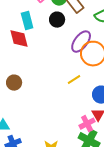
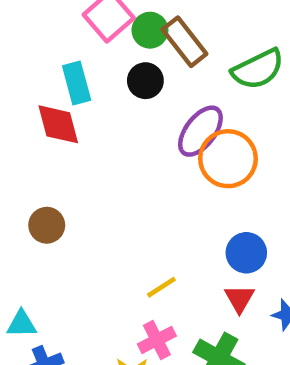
yellow line: (74, 80) -> (161, 287), moved
pink cross: (87, 124) -> (157, 340), moved

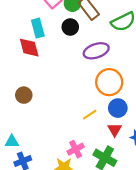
purple ellipse: (200, 131) -> (96, 51), turned 35
orange circle: (228, 159) -> (109, 82), moved
yellow line: (161, 287) -> (90, 115), moved

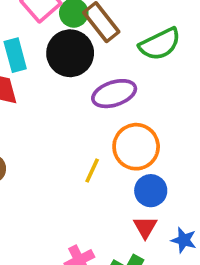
black circle: (70, 27) -> (70, 53), size x1.6
yellow line: (90, 115) -> (92, 170), moved, turned -32

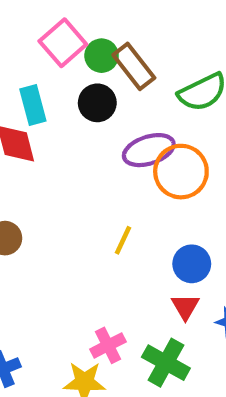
black circle: (70, 53) -> (97, 103), size x0.7
orange circle: (136, 147) -> (181, 172), moved

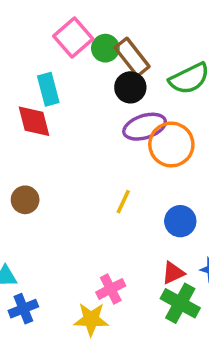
black circle: (97, 103) -> (130, 87), moved
red triangle: (185, 307) -> (173, 273), moved, turned 35
green cross: (166, 363) -> (180, 303), moved

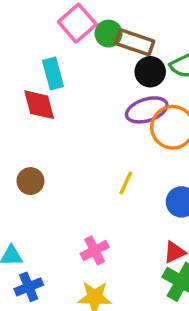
brown rectangle: (132, 57) -> (135, 42), turned -33
black circle: (130, 87) -> (150, 72), moved
pink cross: (111, 289) -> (95, 250), moved

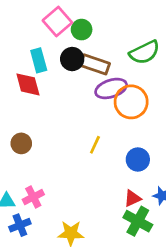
brown rectangle: (135, 42) -> (95, 64), moved
black circle: (150, 72) -> (72, 59), moved
pink cross: (95, 250) -> (33, 197), moved

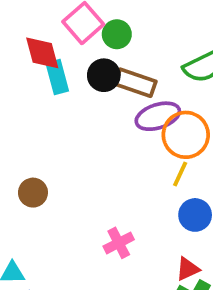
red diamond: (28, 84) -> (42, 53), moved
yellow line: (95, 145) -> (180, 174), moved
pink cross: (33, 197) -> (119, 243), moved

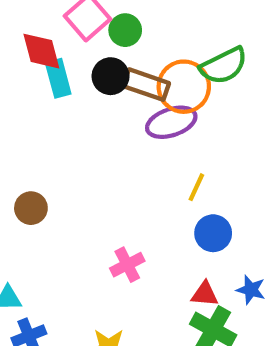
orange circle: (186, 135) -> (184, 87), moved
red triangle: (188, 269) -> (205, 294), turned 30

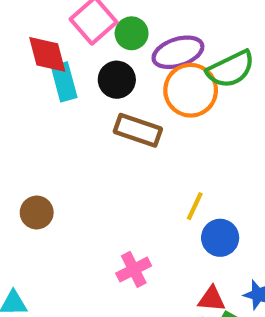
brown rectangle: (146, 85) -> (138, 130), moved
purple ellipse: (171, 122) -> (178, 52), moved
yellow line: (196, 187) -> (195, 206), moved

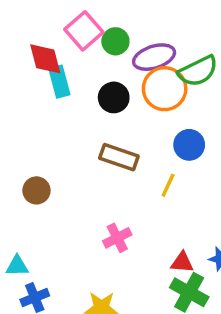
black circle: (117, 80) -> (114, 97), moved
brown rectangle: (138, 130) -> (119, 157), moved
blue circle: (220, 238) -> (189, 145), moved

